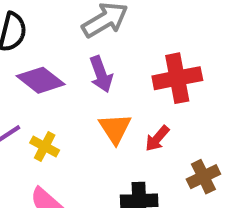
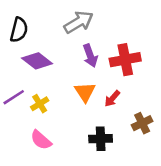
purple arrow: (101, 74) -> (90, 56), moved
yellow cross: (45, 147) -> (40, 104), turned 30

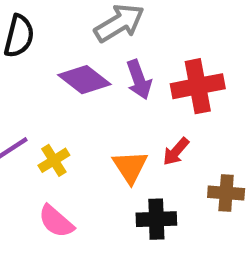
purple diamond: (37, 61) -> (84, 80), moved
orange triangle: (85, 92) -> (130, 167), moved
brown cross: (142, 123) -> (226, 193), turned 30

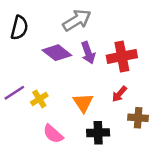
red arrow: (176, 152) -> (119, 94), moved
pink semicircle: (56, 221) -> (53, 134), moved

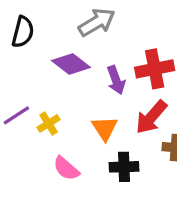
purple arrow: (88, 53) -> (116, 80), moved
red arrow: (119, 94) -> (151, 117), size x1.6

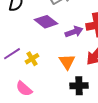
purple arrow: (116, 80) -> (74, 32), turned -90
pink semicircle: (66, 168) -> (24, 89), moved

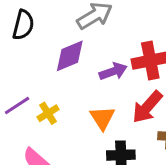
purple diamond: (46, 22) -> (70, 56), turned -60

